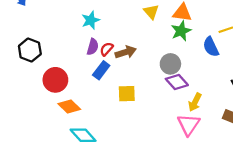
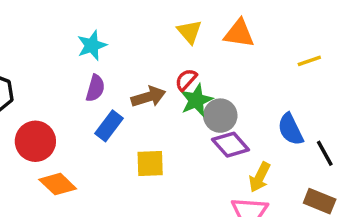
green star: (181, 31) -> (196, 100), moved
blue semicircle: (211, 47) -> (290, 129), moved
red semicircle: (107, 49) -> (186, 80), moved

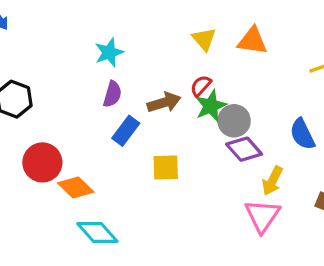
red circle: (35, 141) -> (42, 162), moved

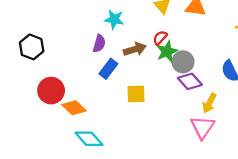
cyan star: (109, 52) -> (114, 19), moved, turned 30

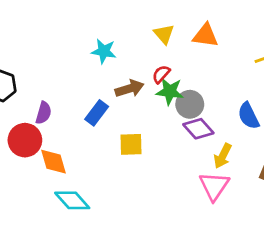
purple semicircle: (99, 44) -> (44, 113), moved
green star: (167, 52) -> (170, 91), turned 30
orange diamond: (74, 108) -> (54, 162), turned 30

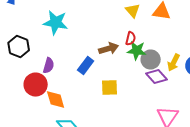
cyan star: (104, 51) -> (56, 22), moved, size x1.4
red semicircle: (161, 74) -> (131, 38), turned 152
yellow arrow: (223, 156) -> (174, 62), moved

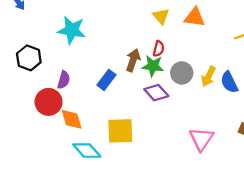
brown arrow: (109, 48) -> (133, 60), turned -54
green star: (137, 50) -> (153, 66), moved
purple diamond: (157, 76) -> (156, 93), moved
yellow square: (110, 88) -> (120, 131), moved, size x1.4

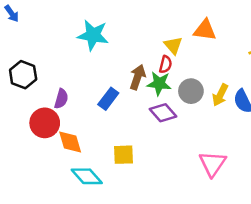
yellow triangle: (161, 16) -> (173, 45), moved
cyan star: (72, 30) -> (93, 35), moved
yellow square: (120, 131) -> (124, 155), size x0.7

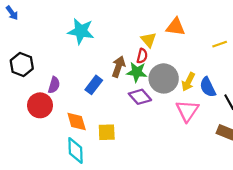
gray circle: (191, 91) -> (164, 78), size x1.4
orange diamond: (70, 142) -> (77, 121), moved
pink triangle: (213, 164) -> (187, 111), moved
cyan diamond: (87, 176) -> (75, 151), turned 40

